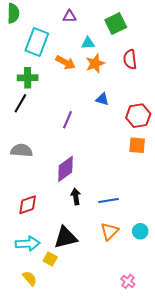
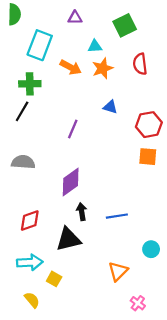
orange triangle: (110, 231) -> (118, 271), moved
black triangle: (65, 237) -> (68, 239), moved

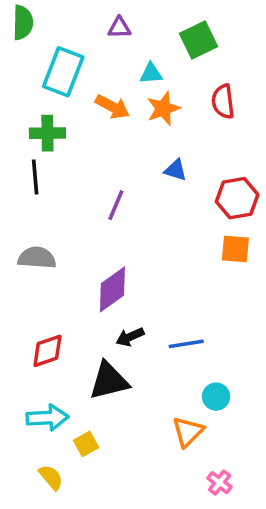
black line: (22, 111) -> (35, 177), turned -35
black arrow: (82, 212) -> (130, 337), turned -105
cyan circle: (151, 249) -> (216, 397), moved
yellow square: (54, 279) -> (86, 444), turned 32

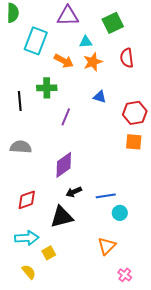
purple triangle: (119, 28) -> (68, 16), size x1.6
green cross: (47, 133) -> (47, 88), moved
cyan circle: (216, 397) -> (120, 213), moved

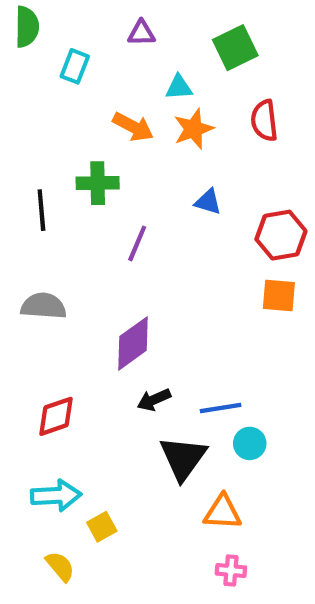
purple triangle: (68, 16) -> (141, 33), size x0.6
cyan rectangle: (36, 41) -> (75, 66), moved, size x0.6
black triangle: (62, 217) -> (183, 458), moved, turned -40
orange triangle: (107, 246) -> (223, 512), turned 48
pink cross: (125, 275) -> (231, 571), moved, turned -32

